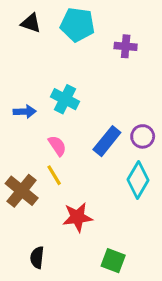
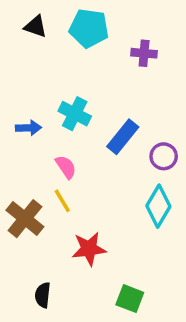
blue rectangle: (107, 141) -> (123, 137), moved

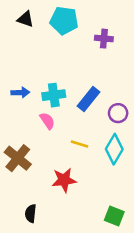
cyan cross: (75, 114) -> (54, 95), moved, turned -35
yellow line: (62, 201) -> (79, 144), moved, turned -42
green square: (130, 299) -> (114, 216), moved

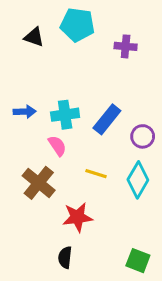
black triangle: (25, 19) -> (34, 37), moved
brown cross: (18, 158) -> (39, 183), moved
black semicircle: (31, 213) -> (65, 257), moved

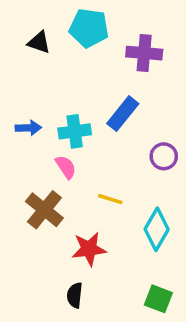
purple cross: (126, 46) -> (144, 53), size x1.4
blue rectangle: (107, 119) -> (123, 114), moved
cyan diamond: (138, 180) -> (157, 229), moved

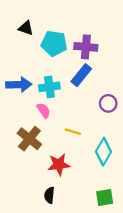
cyan pentagon: (89, 28) -> (54, 43), moved
purple cross: (144, 53) -> (86, 47), moved
blue arrow: (28, 128) -> (19, 85), size x1.5
green square: (158, 299) -> (105, 198), turned -30

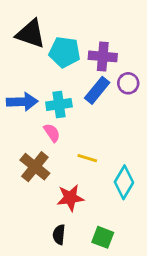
black triangle: (26, 28) -> (31, 34), size x1.6
purple circle: (108, 103) -> (128, 83), moved
green square: (105, 198) -> (103, 237), moved, turned 30

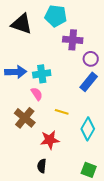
cyan pentagon: (65, 52) -> (56, 16), moved
blue rectangle: (97, 90) -> (89, 82), moved
green square: (103, 237) -> (89, 170), moved

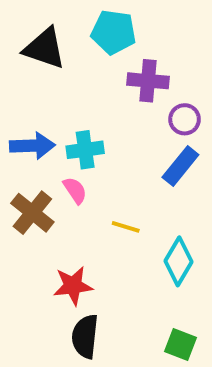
brown cross: (25, 118) -> (32, 213), moved
red star: (50, 140) -> (73, 286), moved
black semicircle: (42, 166) -> (85, 336), size x1.5

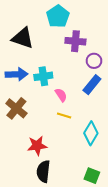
cyan pentagon: (114, 32) -> (58, 16), turned 30
black triangle: (45, 48) -> (23, 38), moved
pink semicircle: (75, 190) -> (61, 95), moved

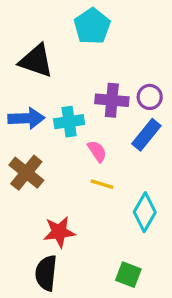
purple cross: (75, 41) -> (112, 100), moved
black semicircle: (43, 171) -> (46, 273), moved
green square: (92, 176) -> (128, 275), moved

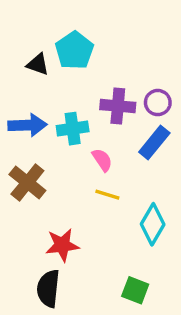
cyan pentagon: (92, 26) -> (74, 50), moved
black triangle: (36, 61) -> (38, 64), size x0.6

